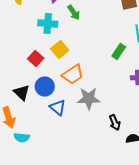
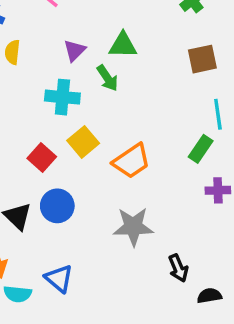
green rectangle: (119, 51) -> (201, 149), moved
orange trapezoid: (73, 74) -> (132, 161), moved
blue triangle: (58, 107) -> (59, 278), moved

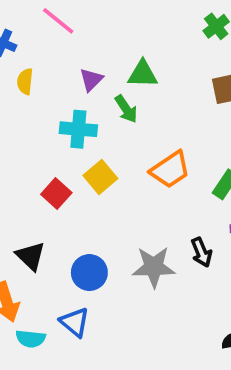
orange trapezoid: (132, 161) -> (170, 170), moved
blue circle: (57, 206) -> (89, 273), moved
black arrow: (178, 268) -> (201, 252), moved

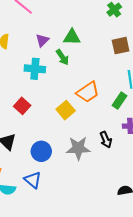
yellow square: (100, 177) -> (66, 110), moved

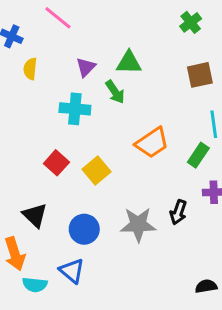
yellow square: (66, 110) -> (97, 171), moved
black arrow: (106, 140) -> (178, 212), turned 42

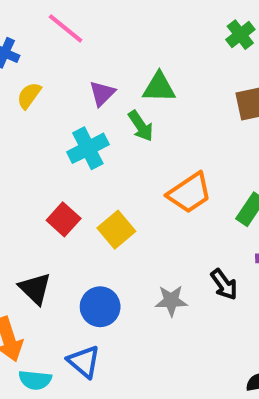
yellow semicircle: (30, 69) -> (29, 95), turned 30
cyan cross: (75, 109) -> (88, 148), turned -32
black arrow: (178, 212) -> (224, 284), turned -55
gray star: (138, 225) -> (171, 301), size x0.7

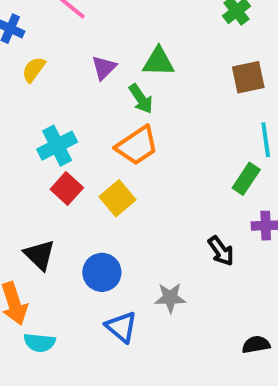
cyan cross: (88, 148) -> (57, 146), moved
orange trapezoid: (189, 193) -> (137, 146), moved
gray star: (171, 301) -> (170, 298), moved
blue triangle: (84, 362) -> (121, 327), moved

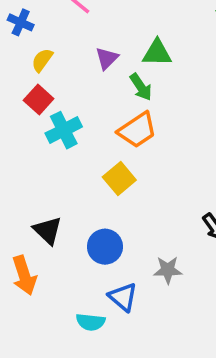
red square: (67, 188) -> (39, 100), moved
cyan semicircle: (39, 343) -> (91, 322), moved

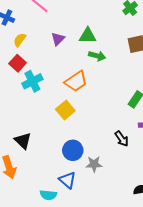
green arrow: (141, 87) -> (97, 56), moved, turned -42
blue circle: (105, 247) -> (73, 150), moved

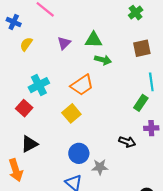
red square: (18, 63) -> (24, 108), moved
black arrow: (122, 139) -> (127, 142), turned -35
black triangle: (23, 141) -> (29, 144), turned 48

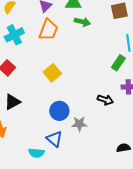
cyan cross: (39, 85) -> (14, 35), moved
orange trapezoid: (82, 85) -> (48, 30), moved, turned -35

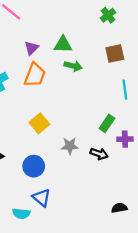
green rectangle: (118, 63) -> (107, 123), moved
blue circle: (59, 111) -> (34, 166), moved
gray star: (79, 124) -> (70, 146), moved

